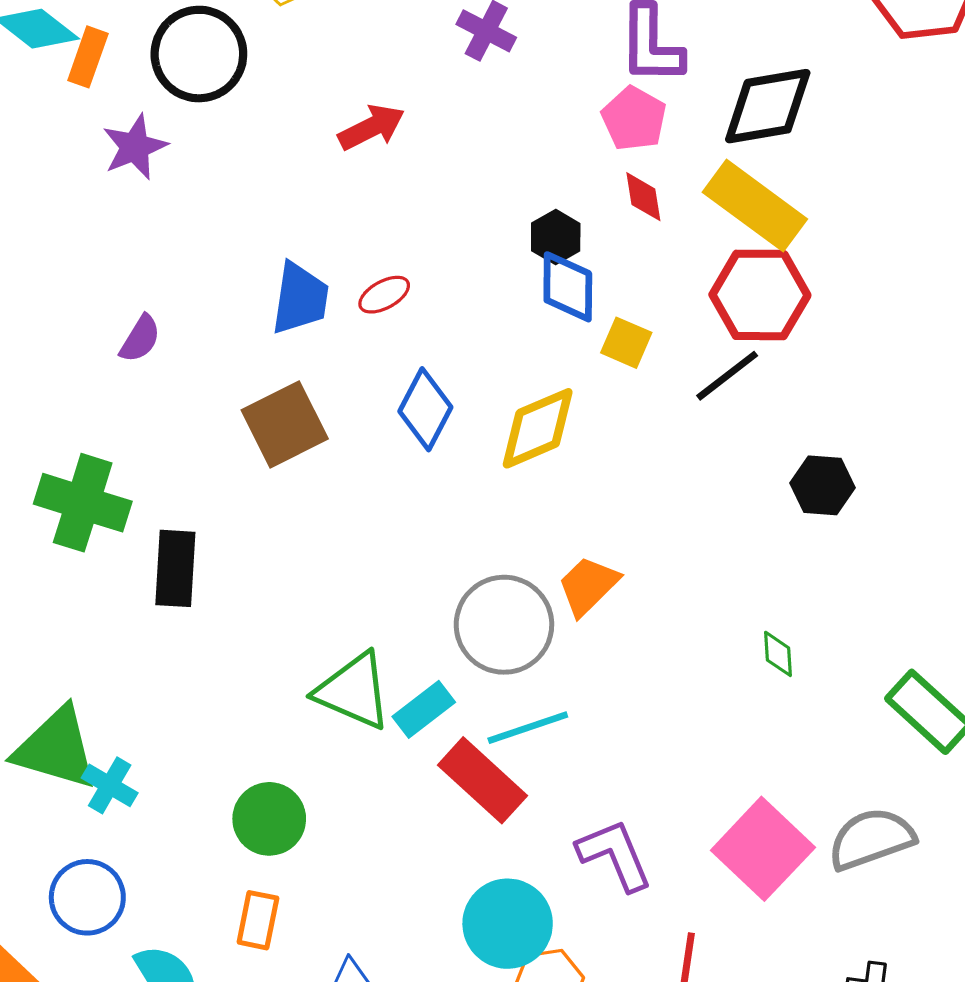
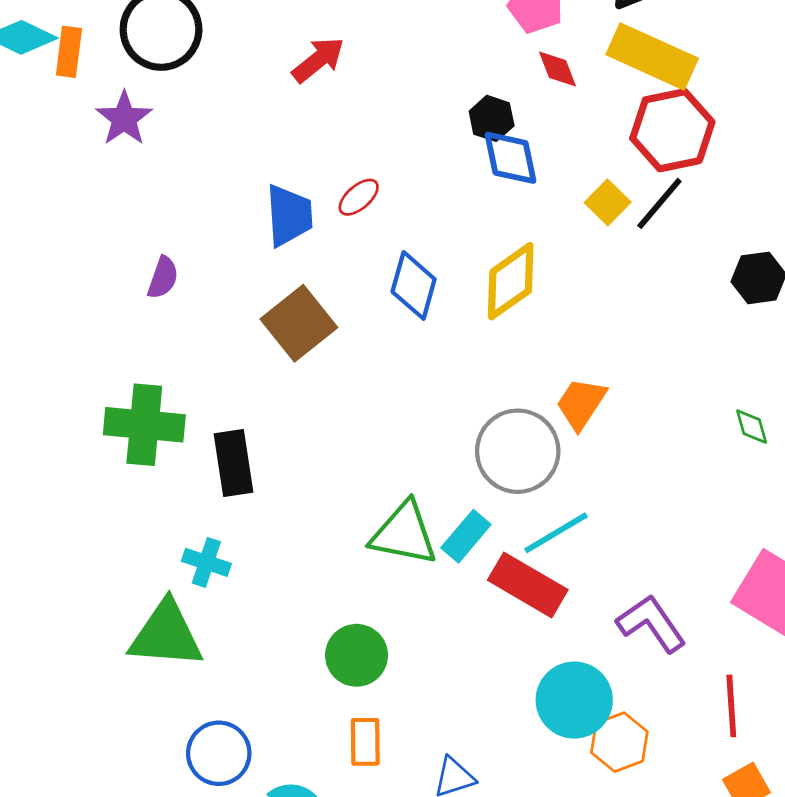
yellow square: (626, 343) -> (608, 202), moved, turned 33
cyan cross: (110, 785) -> (206, 562), moved

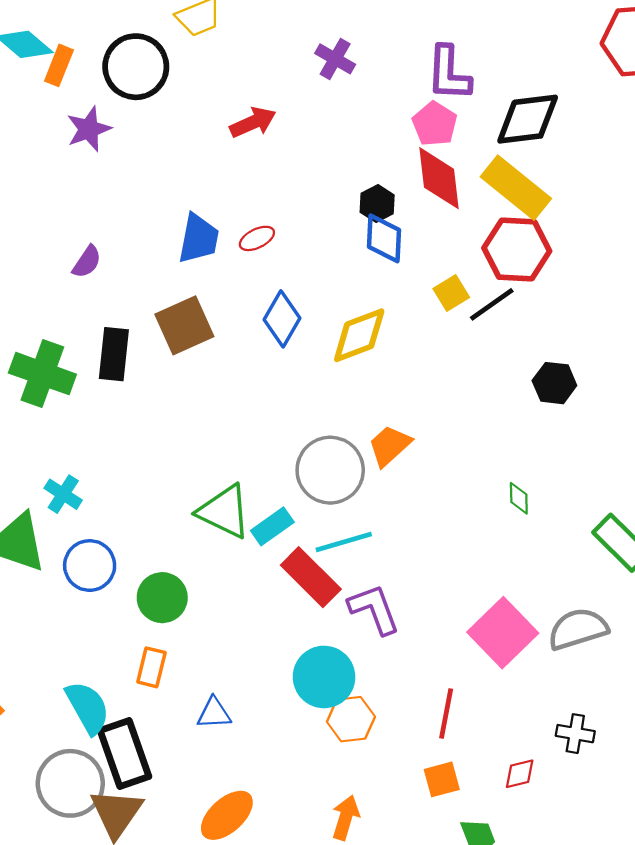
red diamond: (557, 69) -> (439, 178), size x1.8
black rectangle: (233, 463) -> (114, 354), moved
purple L-shape: (651, 624) -> (374, 609), moved
blue circle: (219, 753) -> (90, 566), moved

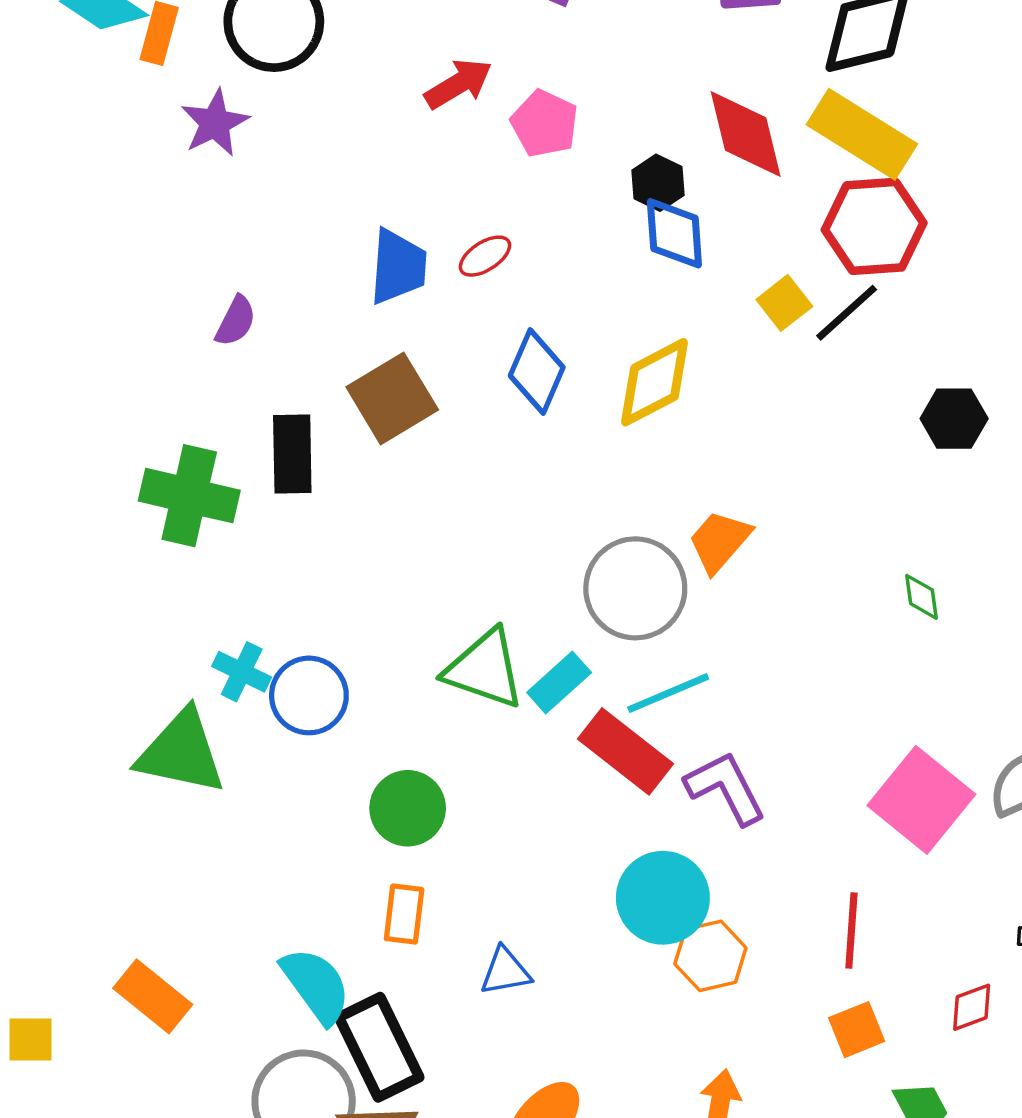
pink pentagon: (435, 124) -> (545, 123), moved
blue circle: (90, 566) -> (309, 695), moved

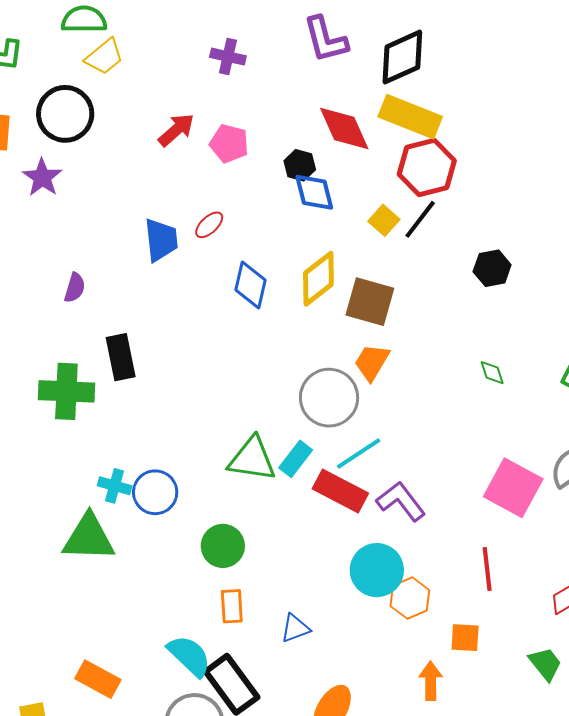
brown square: (392, 398) -> (370, 302), moved, turned -33
orange square: (857, 1030) -> (465, 638), moved, turned 36

